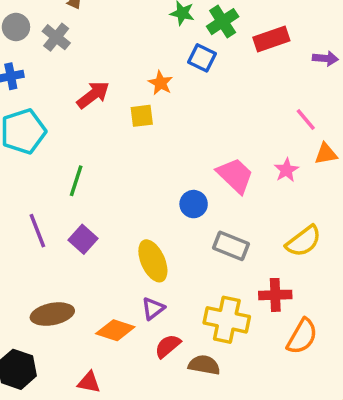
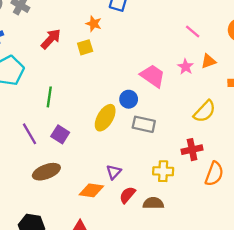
orange triangle: (326, 154) -> (208, 61), moved
gray rectangle: (231, 246) -> (144, 124), moved
yellow ellipse: (153, 261) -> (105, 118), moved, turned 64
brown ellipse: (52, 314) -> (46, 172), moved
yellow cross: (227, 320) -> (163, 171), size x0.7

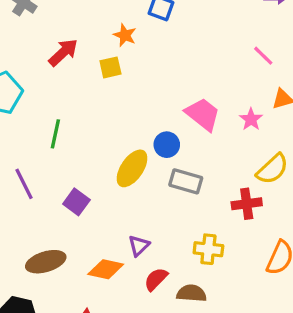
pink star: (186, 67) -> (251, 119), moved
purple square: (60, 134) -> (76, 202), moved
red cross: (192, 150) -> (247, 204), moved
brown ellipse: (46, 172) -> (46, 262), moved

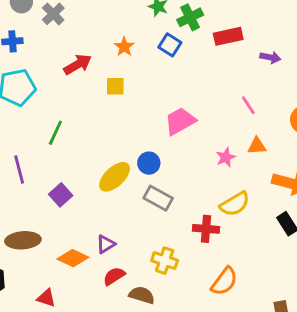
orange star: (125, 35) -> (124, 47), moved
pink trapezoid: (203, 114) -> (180, 121), moved, turned -80

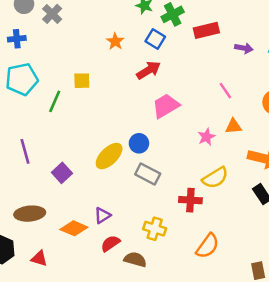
red arrow: (78, 64) -> (149, 70), moved
yellow square: (115, 86) -> (82, 81), moved
green line: (55, 133) -> (55, 101), moved
red triangle: (46, 298) -> (39, 258), moved

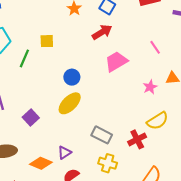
pink line: (225, 91) -> (155, 47), moved
blue circle: (139, 143) -> (72, 77), moved
gray rectangle: (148, 174) -> (102, 135), moved
red cross: (190, 200) -> (137, 139), turned -30

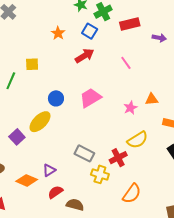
pink line: (155, 47) -> (126, 63), moved
pink trapezoid: (116, 62) -> (90, 98), moved
yellow ellipse: (70, 103) -> (40, 122), moved
yellow cross: (108, 163) -> (100, 174), moved

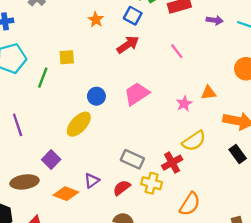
purple square: (17, 137) -> (51, 159), moved
red semicircle: (55, 192) -> (122, 188), moved

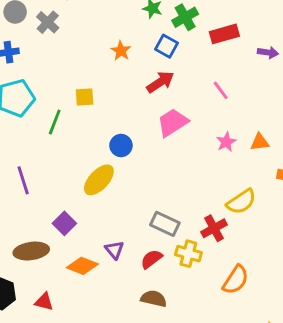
pink trapezoid: (137, 94) -> (173, 123), moved
pink star: (184, 104) -> (226, 142), moved
purple triangle: (92, 181) -> (114, 250), turned -35

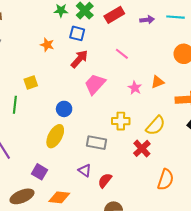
gray rectangle: (165, 224) -> (97, 143), moved
purple triangle: (114, 250) -> (85, 170), moved
yellow cross: (188, 254) -> (121, 121), moved

